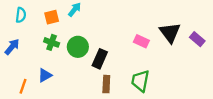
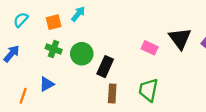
cyan semicircle: (21, 15) -> (21, 20), turned -144

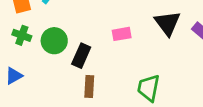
pink rectangle: (150, 48) -> (122, 34), moved, turned -35
green trapezoid: (148, 90) -> (149, 88), moved

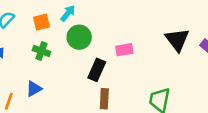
pink rectangle: (122, 34) -> (124, 50), moved
green circle: (54, 41) -> (79, 37), moved

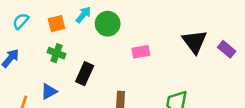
green circle: (79, 37) -> (108, 24), moved
black rectangle: (97, 70) -> (85, 74), moved

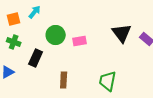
green circle: (108, 24) -> (56, 35), moved

